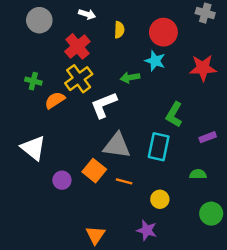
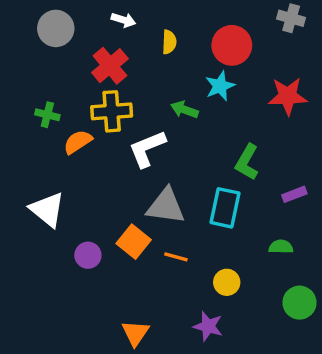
cyan star: (155, 61) -> (220, 86), turned 30
green arrow: (130, 78) -> (184, 110), turned 30
yellow cross: (79, 79) -> (112, 111), turned 32

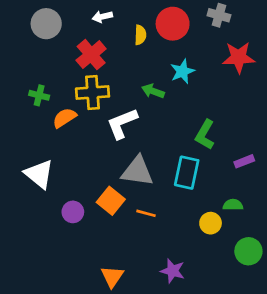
gray cross: (291, 18) -> (219, 15), moved
white arrow: (123, 20) -> (102, 17), turned 150
red circle: (232, 45) -> (173, 24), moved
red star: (288, 96) -> (239, 57), moved
yellow circle: (227, 282) -> (211, 223), moved

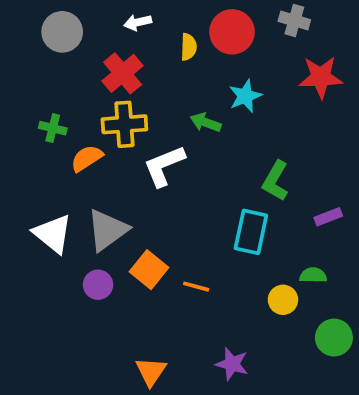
gray triangle: (137, 171) -> (107, 230), moved, turned -44

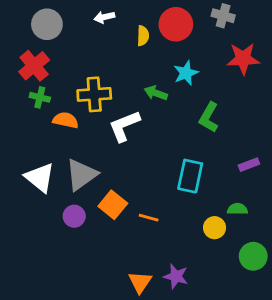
red cross: (123, 73) -> (34, 66), moved
orange semicircle: (87, 158) -> (66, 120), turned 45
green L-shape: (275, 181) -> (209, 117), moved
orange triangle: (151, 372) -> (140, 282), moved

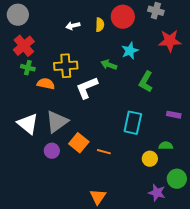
white arrow: (104, 17) -> (73, 26), moved
gray circle: (47, 24) -> (18, 15), moved
purple rectangle: (249, 165) -> (174, 115), turned 32
purple star: (176, 276) -> (157, 193), moved

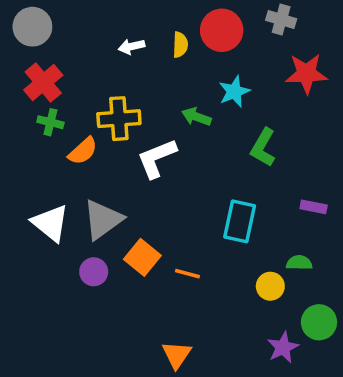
orange semicircle: (46, 84) -> (83, 151), turned 126
purple star: (157, 193) -> (283, 347), turned 30

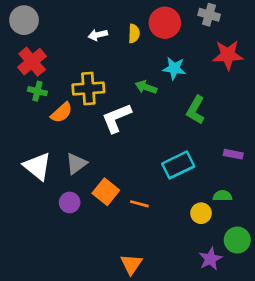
cyan star: (234, 92) -> (174, 68), turned 30
gray triangle: (103, 220) -> (76, 164), size x0.7
cyan rectangle: (240, 221) -> (178, 165), turned 52

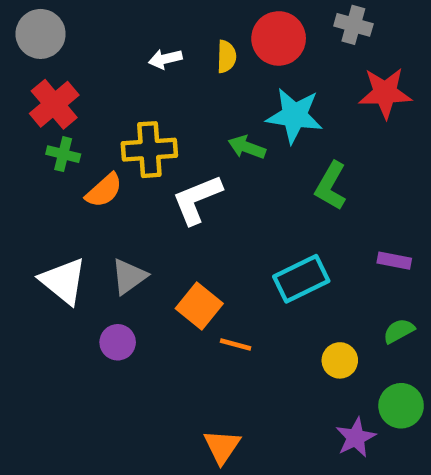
cyan star: (174, 68) -> (294, 116), size x1.4
orange square: (106, 192) -> (199, 306), moved
green semicircle: (222, 196) -> (399, 331), moved, turned -30

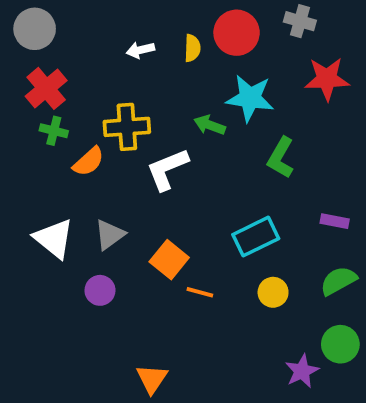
green semicircle: (399, 331) -> (338, 281), size x1.4
yellow circle: (340, 360) -> (273, 292), moved
orange triangle: (222, 447) -> (152, 379), moved

